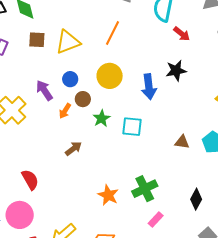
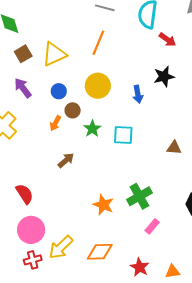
brown square: (37, 40) -> (23, 54), turned -30
blue arrow: (149, 87) -> (138, 94), size x0.7
purple arrow: (44, 90) -> (23, 88), moved
pink circle: (20, 215) -> (31, 230), moved

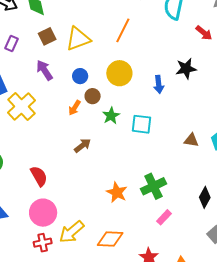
red arrow: (167, 40) -> (204, 33), moved

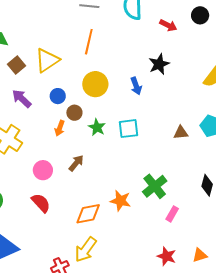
pink circle: (43, 213) -> (43, 170), moved, size x0.7
orange diamond: (110, 239) -> (88, 214), moved

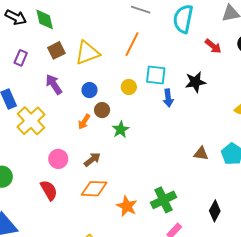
yellow circle: (95, 84) -> (129, 87), size x0.6
cyan square: (129, 129) -> (156, 75), moved
orange diamond: (88, 214) -> (94, 189), moved

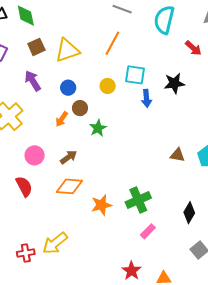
orange star: (127, 206) -> (101, 205), turned 30

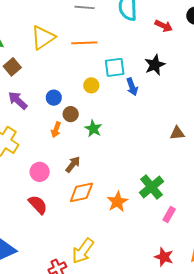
orange line: (112, 43) -> (84, 43), turned 75
yellow triangle: (67, 50) -> (43, 38), moved

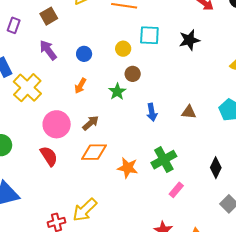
blue arrow: (132, 87) -> (152, 112), moved
brown circle: (71, 114) -> (133, 74), moved
brown triangle: (177, 133) -> (189, 112), moved
pink circle: (40, 172) -> (57, 124), size x1.4
orange star: (117, 202) -> (128, 168), turned 30

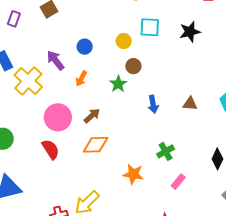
purple arrow: (48, 50) -> (55, 60), moved
green cross: (164, 160) -> (166, 151), size x0.7
orange star: (128, 168) -> (133, 174), moved

